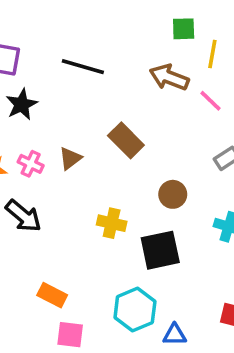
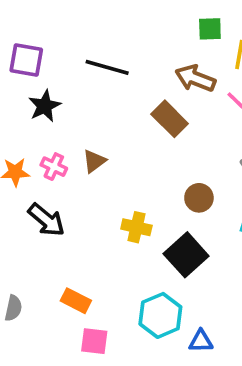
brown rectangle: (126, 140) -> (170, 119), moved
black square: (160, 250) -> (186, 255), turned -30

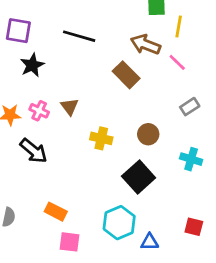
brown triangle: (94, 161) -> (70, 107), turned -30
yellow cross: (136, 227) -> (101, 138), moved

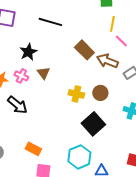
yellow line: (179, 26) -> (112, 24), moved
brown arrow: (145, 44) -> (107, 61), moved
black star: (32, 65) -> (28, 52), moved
yellow cross: (101, 138) -> (76, 94), moved

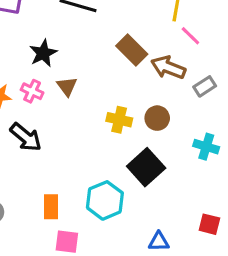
orange rectangle: (33, 149) -> (51, 207), turned 63
cyan hexagon: (79, 157) -> (105, 200), moved

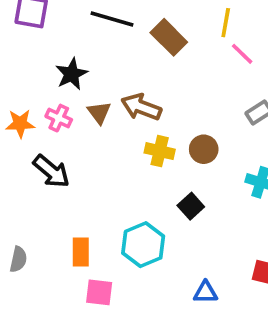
brown rectangle: (132, 50) -> (169, 37), moved
brown arrow: (168, 67) -> (141, 107), moved
black square: (146, 167) -> (191, 206), size x0.6

